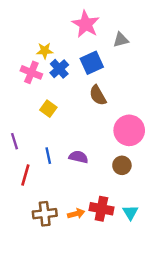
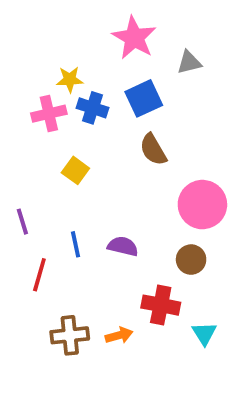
blue cross: (59, 69) -> (92, 108), turned -30
pink cross: (31, 72) -> (49, 114), turned -35
red cross: (101, 209) -> (161, 305), moved

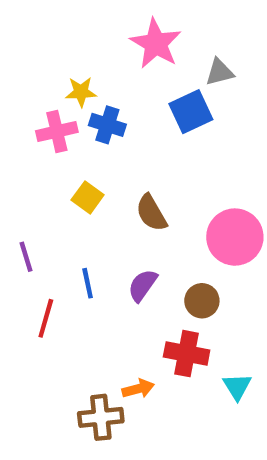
blue square: (144, 98) -> (191, 112), moved
brown semicircle: (153, 150) -> (151, 213), moved
purple semicircle: (123, 246) -> (143, 285), turned -68
brown circle: (191, 260) -> (202, 301), moved
brown cross: (70, 335) -> (101, 417), moved

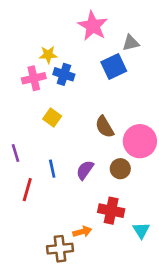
brown semicircle: (151, 213) -> (105, 127), moved
brown circle: (202, 301) -> (120, 169), moved

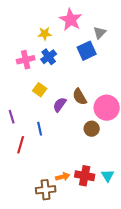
gray triangle: (131, 43) -> (100, 33), turned -32
yellow star: (48, 55) -> (45, 34), moved
blue cross: (64, 74) -> (49, 57), turned 35
purple semicircle: (85, 170) -> (60, 105), moved
red cross: (111, 211) -> (85, 176), moved

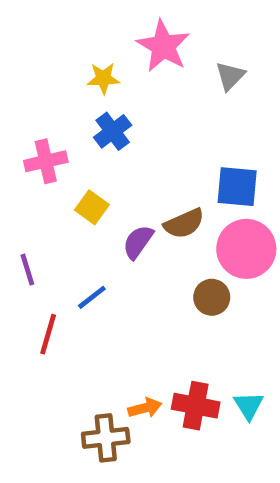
blue square: (87, 51) -> (237, 187), moved, turned 30
pink cross: (26, 60) -> (46, 161), moved
brown semicircle: (80, 97) -> (184, 223), turned -84
blue line: (40, 129) -> (92, 297), turned 64

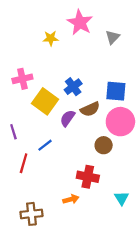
blue cross: (113, 131) -> (73, 87), moved
yellow square: (92, 207) -> (45, 101), size x1.6
red cross: (196, 406) -> (88, 177), moved
brown cross: (106, 438) -> (31, 214), moved

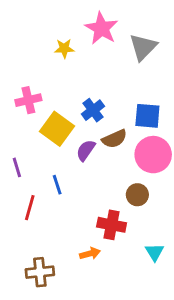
gray triangle: (113, 37) -> (143, 47), size x1.5
blue line: (45, 145) -> (57, 185), turned -70
brown circle: (104, 145) -> (137, 195), moved

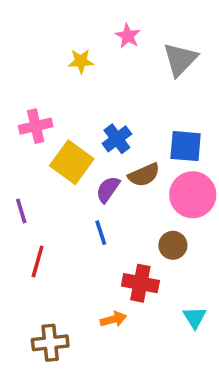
pink star: (102, 28) -> (128, 36), size x0.6
blue line: (57, 185) -> (101, 233), moved

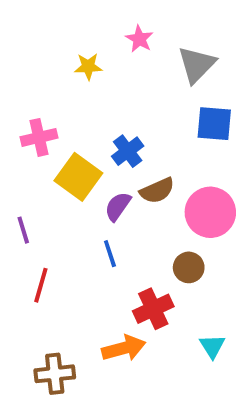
blue square: (186, 146) -> (214, 124), moved
red cross: (140, 283) -> (153, 309), turned -36
orange arrow: (113, 319) -> (124, 348), size x1.5

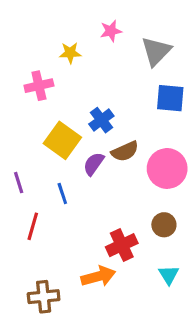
pink star: (139, 39) -> (111, 31), turned 30
pink cross: (39, 137) -> (39, 86), moved
blue line: (110, 254) -> (62, 193), moved
brown circle: (189, 267) -> (164, 225), moved

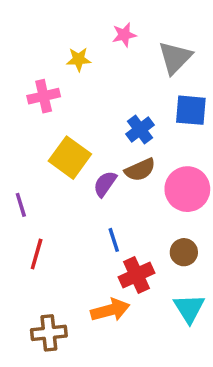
blue cross: (101, 120) -> (140, 129), moved
blue line: (62, 193) -> (114, 240), moved
cyan triangle: (169, 275) -> (189, 308), size x1.4

